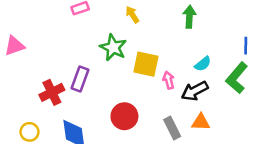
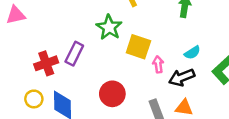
yellow circle: (29, 132) -> (34, 99), moved

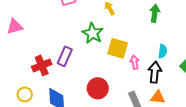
cyan semicircle: (192, 53) -> (163, 51), turned -48
black arrow: (182, 77) -> (155, 72), turned 120
yellow circle: (34, 99) -> (25, 94), moved

